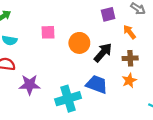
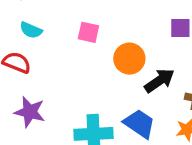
purple star: (30, 85) -> (30, 112), moved

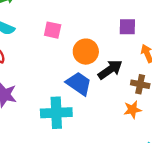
blue trapezoid: (139, 124) -> (79, 84), moved

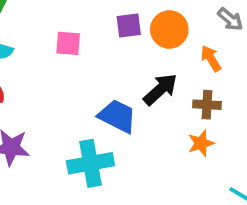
purple square: (127, 27) -> (129, 25), moved
orange circle: (86, 52) -> (169, 29), moved

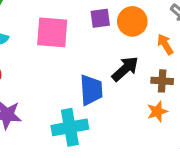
pink square: (68, 43) -> (52, 32), size x1.6
blue trapezoid: (117, 116) -> (91, 90), turned 60

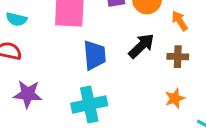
blue trapezoid: (91, 90) -> (95, 55), moved
orange star: (157, 112) -> (175, 98), moved

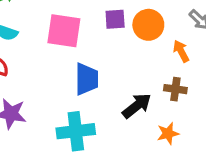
black arrow: (141, 46) -> (137, 106), moved

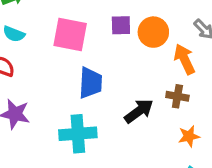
orange arrow: (181, 51) -> (185, 59), size x1.4
orange star: (168, 133) -> (189, 136), moved

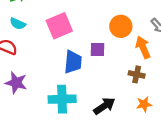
purple square: (121, 25) -> (97, 49), moved
pink square: (70, 35) -> (59, 26), turned -36
black arrow: (139, 111) -> (104, 106), moved

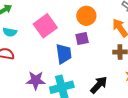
orange circle: (121, 26) -> (86, 16), moved
purple star: (16, 83) -> (36, 80), moved

